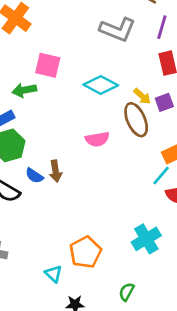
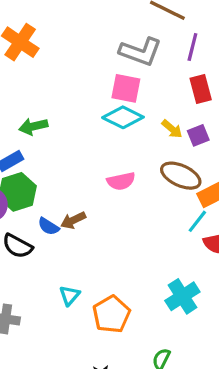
pink square: (48, 65) -> (126, 88), moved
brown ellipse: (136, 120) -> (181, 176), moved, turned -40
brown arrow: (56, 171) -> (73, 220), turned 75
cyan triangle: (54, 274) -> (69, 295), moved, turned 30

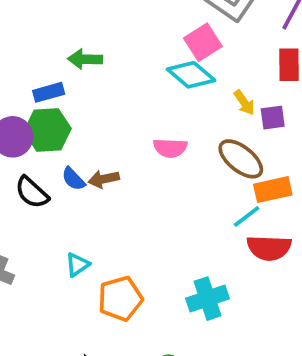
pink square: (126, 88) -> (203, 42), turned 32

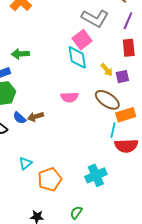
cyan diamond: (191, 75) -> (77, 57), turned 45
cyan line: (247, 216) -> (113, 130), turned -35

